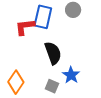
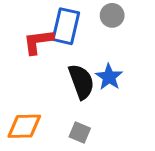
blue star: (71, 75) -> (109, 77), moved
orange diamond: (16, 82) -> (24, 126), turned 55

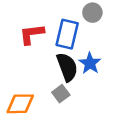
blue rectangle: (66, 26) -> (67, 34), moved
gray square: (80, 132) -> (61, 94), moved, turned 30

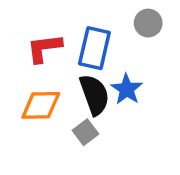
gray circle: (92, 13) -> (148, 23), moved
orange diamond: (20, 104) -> (41, 105), moved

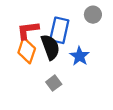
black semicircle: (94, 95) -> (50, 47), moved
orange diamond: (41, 105) -> (27, 50), moved, turned -70

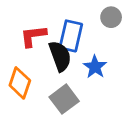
orange diamond: (27, 50) -> (20, 83), moved
gray square: (54, 83) -> (64, 99), size x1.5

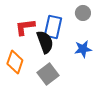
blue star: (95, 67) -> (83, 49), moved, turned 30

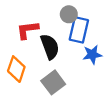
gray circle: (83, 13) -> (69, 14), moved
blue rectangle: (53, 27) -> (79, 30), moved

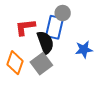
blue rectangle: (79, 30) -> (55, 27), moved
gray square: (53, 82) -> (41, 64), moved

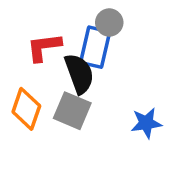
blue star: (84, 49) -> (146, 123), moved
gray square: (41, 64) -> (72, 111), turned -30

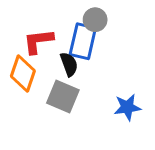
black semicircle: (79, 74) -> (69, 64), size x0.7
orange diamond: (26, 109) -> (23, 73), moved

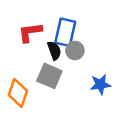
gray circle: (95, 20) -> (75, 51), moved
orange diamond: (23, 73) -> (18, 93), moved

